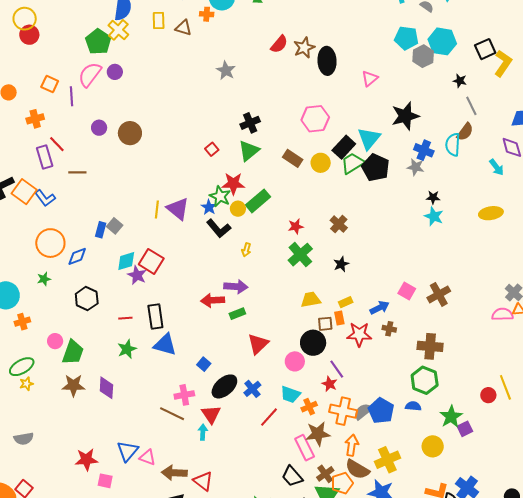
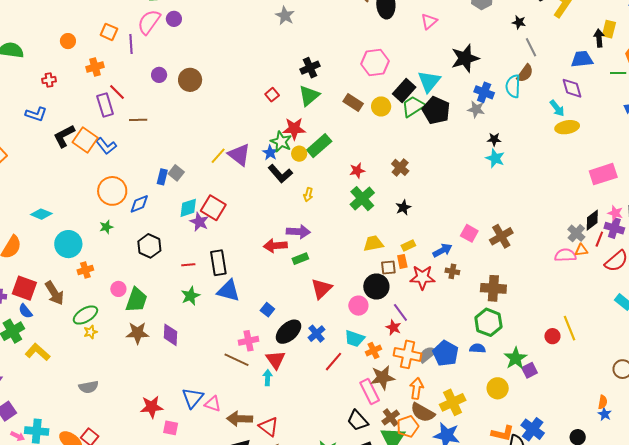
yellow line: (157, 210) -> (218, 156), turned 36
yellow ellipse: (491, 213) -> (567, 127), moved

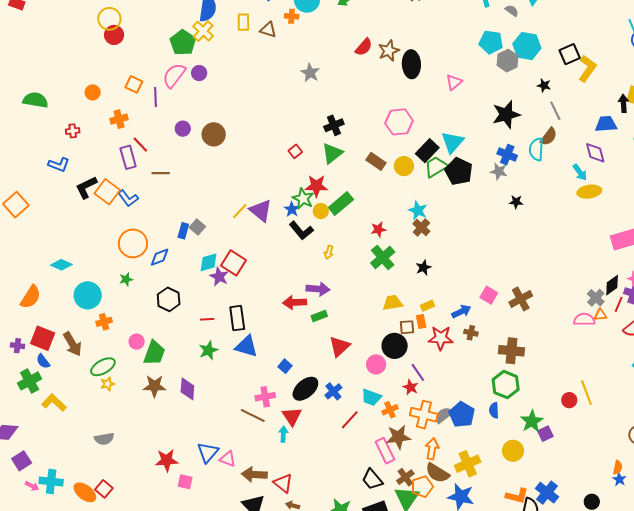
black star: (465, 58) -> (506, 115), moved
cyan star: (495, 158) -> (418, 210), moved
blue semicircle: (478, 348) -> (494, 410), turned -98

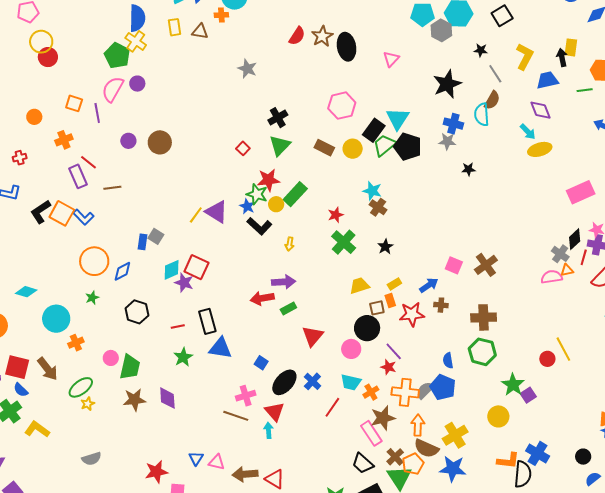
yellow L-shape: (587, 68) -> (525, 57), moved
blue semicircle: (494, 410) -> (448, 361), moved
blue triangle: (208, 452) -> (196, 458), size x0.7

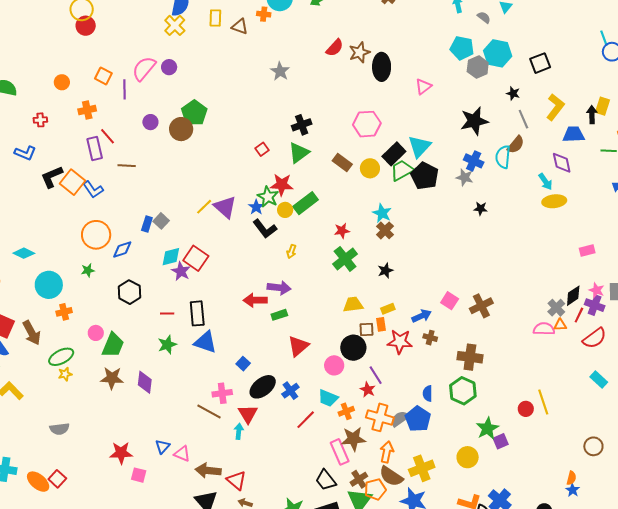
green pentagon: (117, 56) -> (194, 113), moved
pink rectangle: (581, 192) -> (587, 250), size x0.6

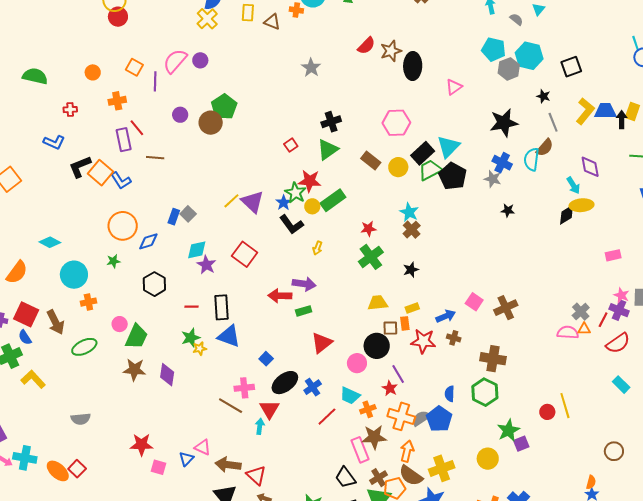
blue trapezoid: (574, 134) -> (605, 111), moved
red square: (196, 258) -> (245, 254), moved
black diamond: (573, 296) -> (567, 215), moved
yellow star: (65, 374) -> (200, 349), moved
blue triangle: (163, 447) -> (186, 459), moved

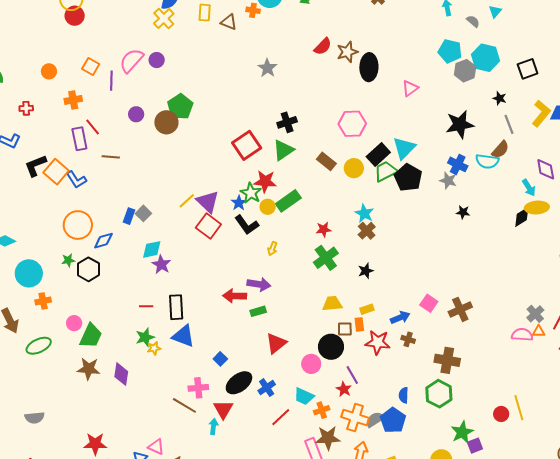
red square: (291, 145) -> (247, 145), size x2.0
cyan semicircle: (532, 159) -> (487, 161), turned -90
red square: (245, 254) -> (208, 226), moved
black hexagon: (154, 284) -> (88, 269), moved

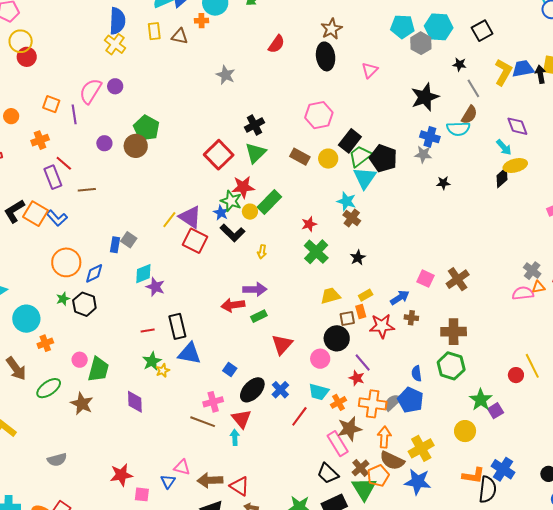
brown star: (347, 52) -> (331, 29), moved
cyan triangle: (404, 148) -> (365, 178), moved
brown star: (89, 369) -> (82, 404), moved, turned 30

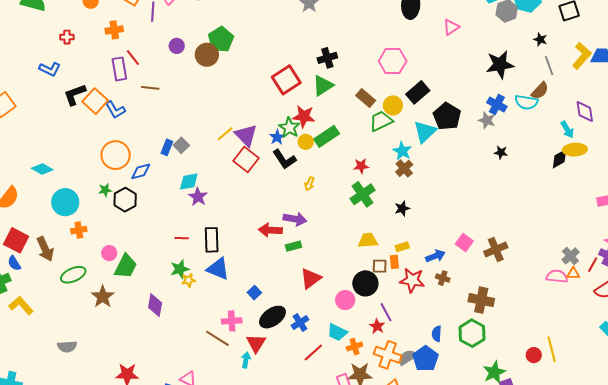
green trapezoid: (360, 156) -> (381, 121), moved

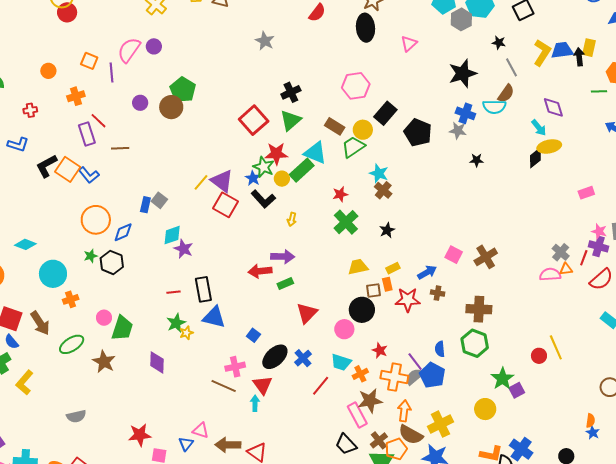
cyan triangle: (425, 132) -> (315, 153), moved, turned -45
yellow L-shape: (21, 305) -> (24, 382), turned -90
purple line: (386, 312) -> (415, 362), moved

